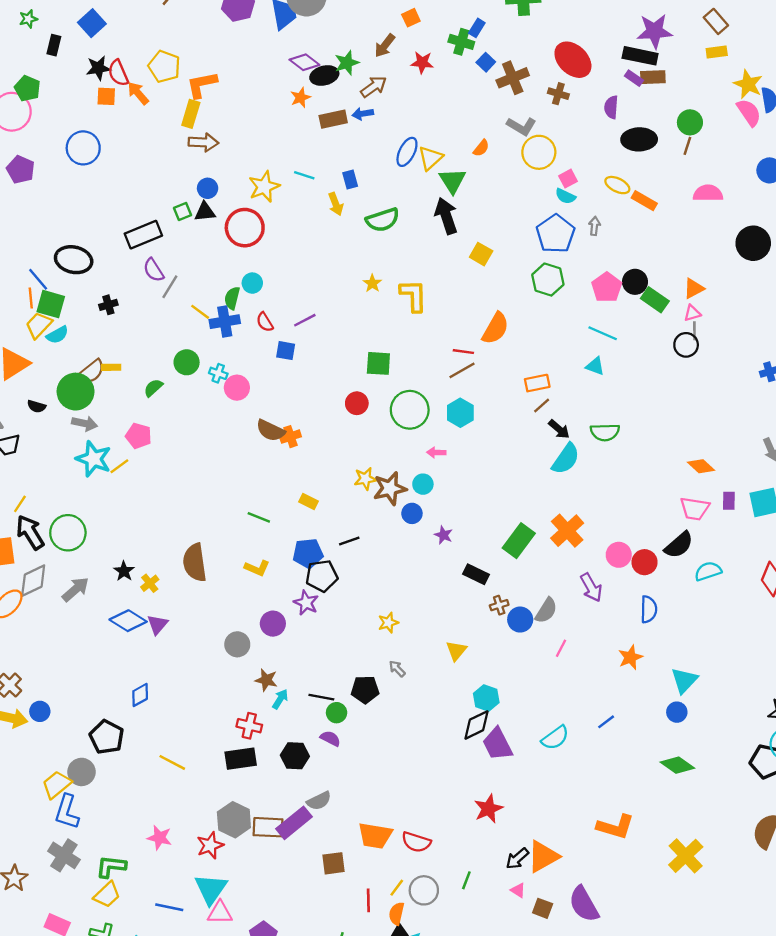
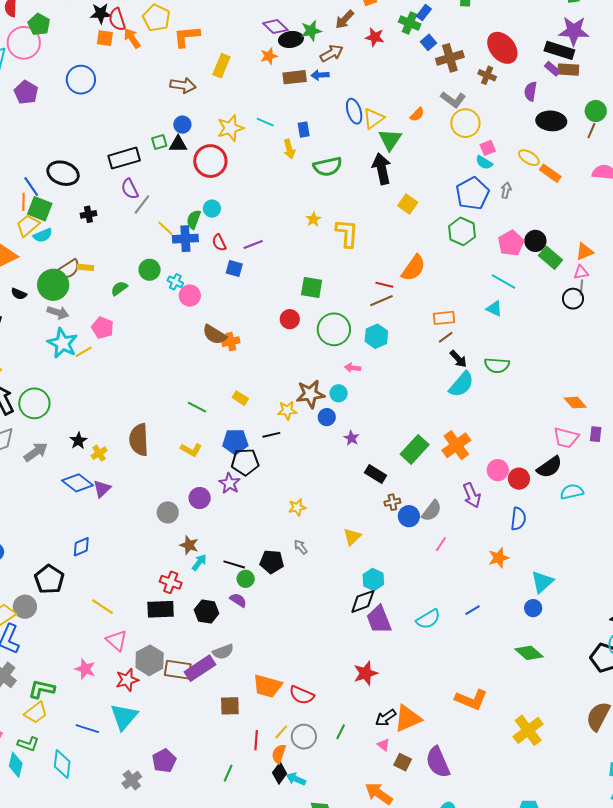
yellow rectangle: (191, 114) -> (221, 66), moved
blue ellipse: (407, 152) -> (354, 111), turned -50
yellow star: (365, 479) -> (287, 411), moved
pink triangle: (220, 913) -> (117, 640), moved, turned 35

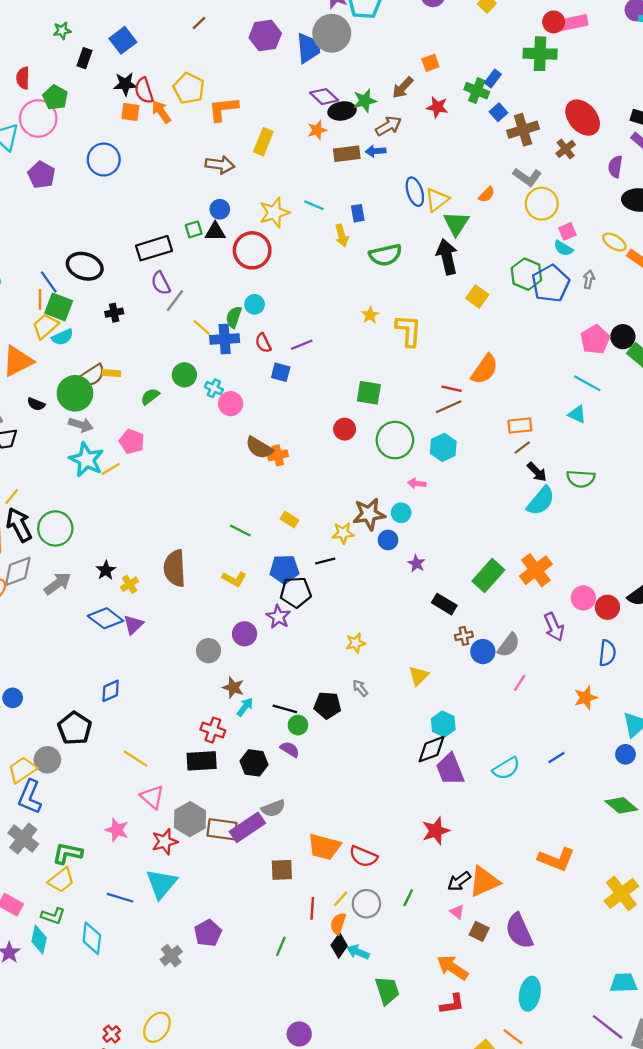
brown cross: (487, 75) -> (566, 149), turned 30
green hexagon: (462, 231) -> (526, 274), moved

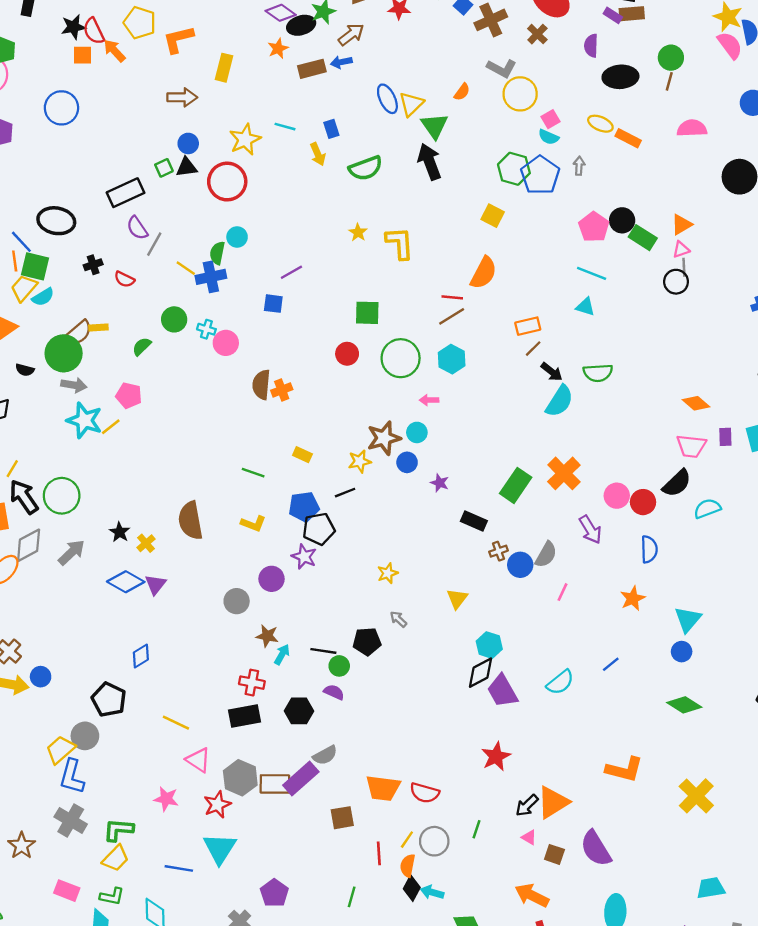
yellow square: (477, 296) -> (493, 216), moved
red semicircle: (263, 343) -> (124, 279), moved, turned -30
brown semicircle: (259, 448) -> (261, 385), turned 72

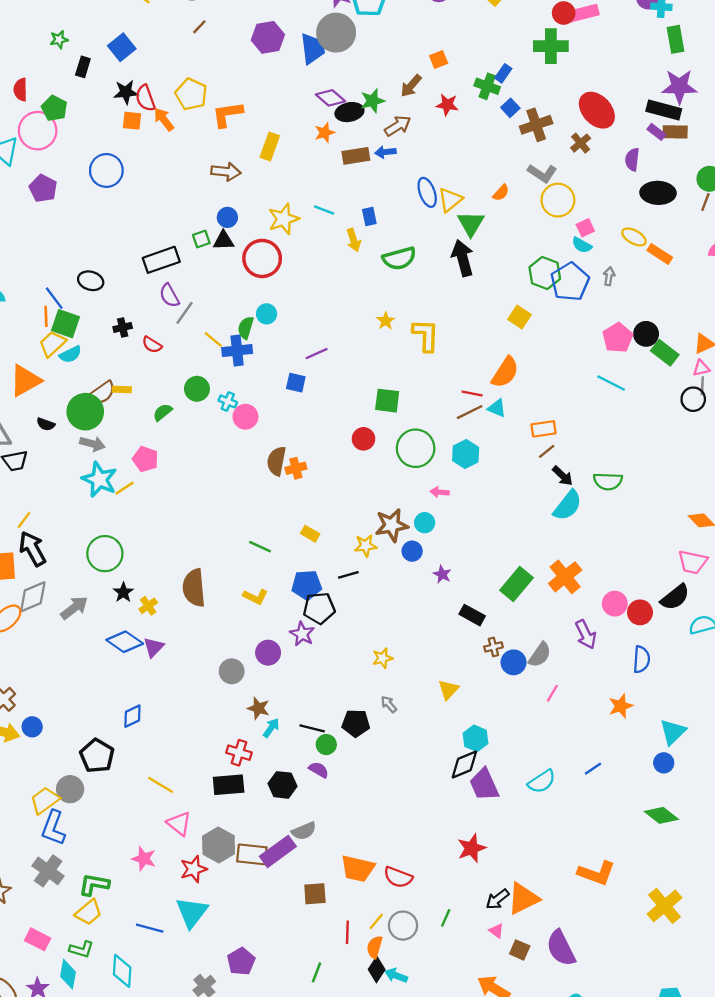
black ellipse: (56, 221) -> (91, 281), size x0.7
cyan triangle: (585, 307) -> (497, 408), moved
green circle: (62, 496) -> (105, 554), moved

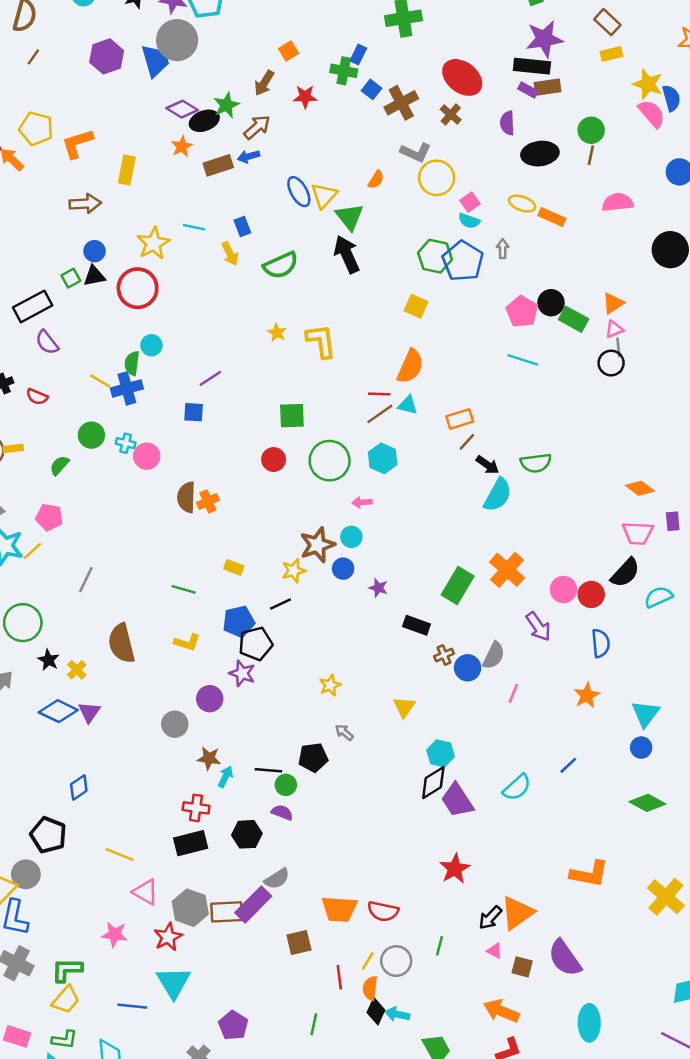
gray line: (185, 313) -> (86, 580), moved

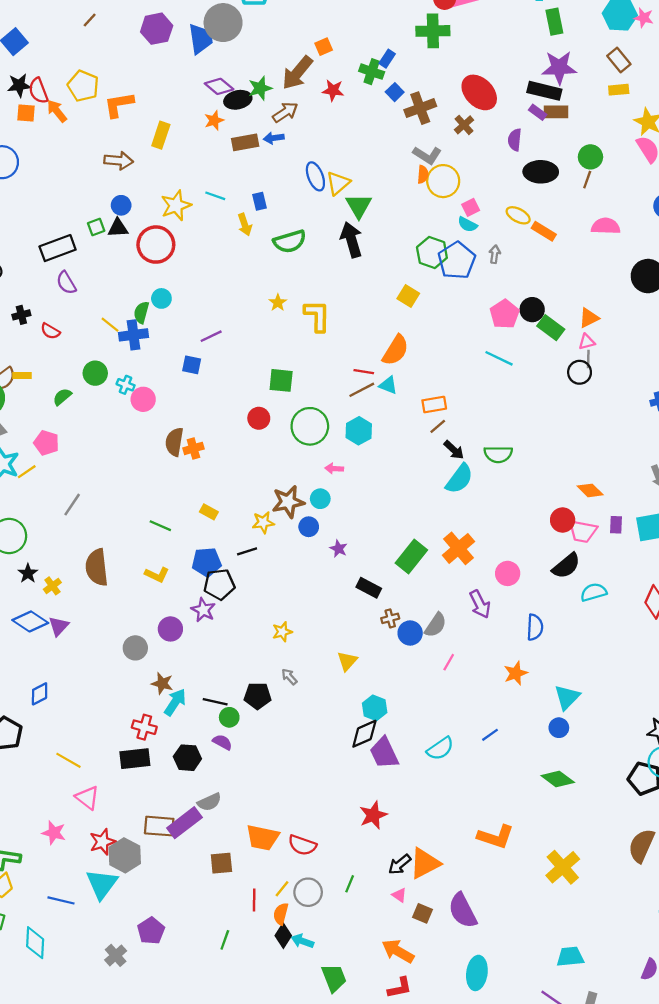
brown arrow: (264, 83) -> (297, 73), size x1.5
orange semicircle: (376, 180) -> (423, 174), moved, turned -36
red circle: (591, 594) -> (563, 520), moved
cyan arrow: (225, 777) -> (175, 702), size x1.4
gray hexagon: (190, 908) -> (125, 855), moved

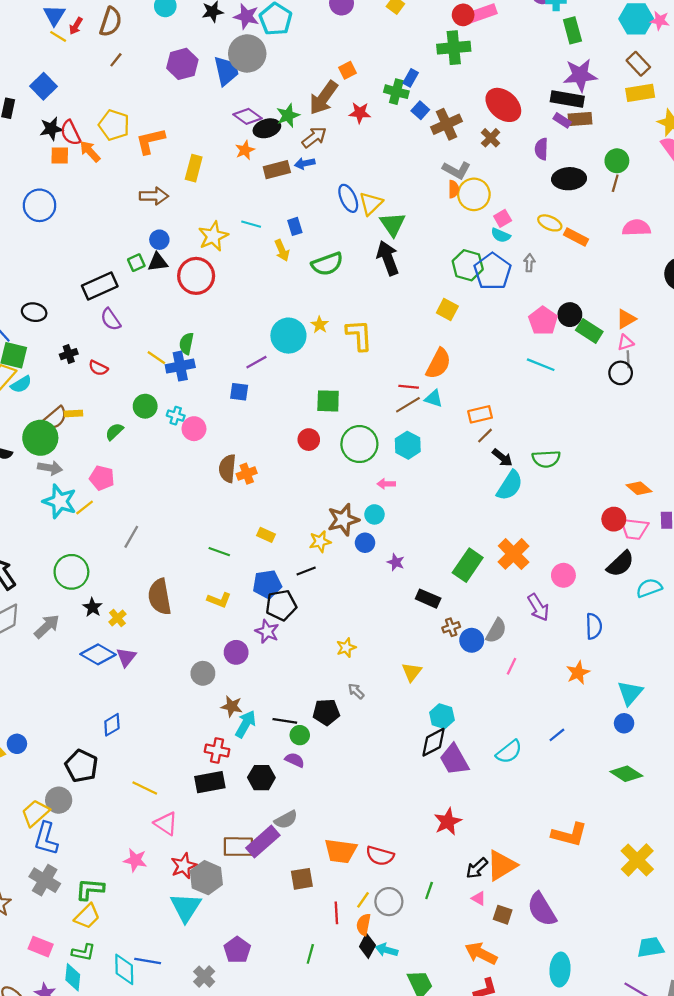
yellow rectangle: (619, 90) -> (640, 93), size x1.4
cyan circle: (161, 298) -> (288, 336), moved, size x1.8
blue line: (61, 900) -> (148, 961), moved

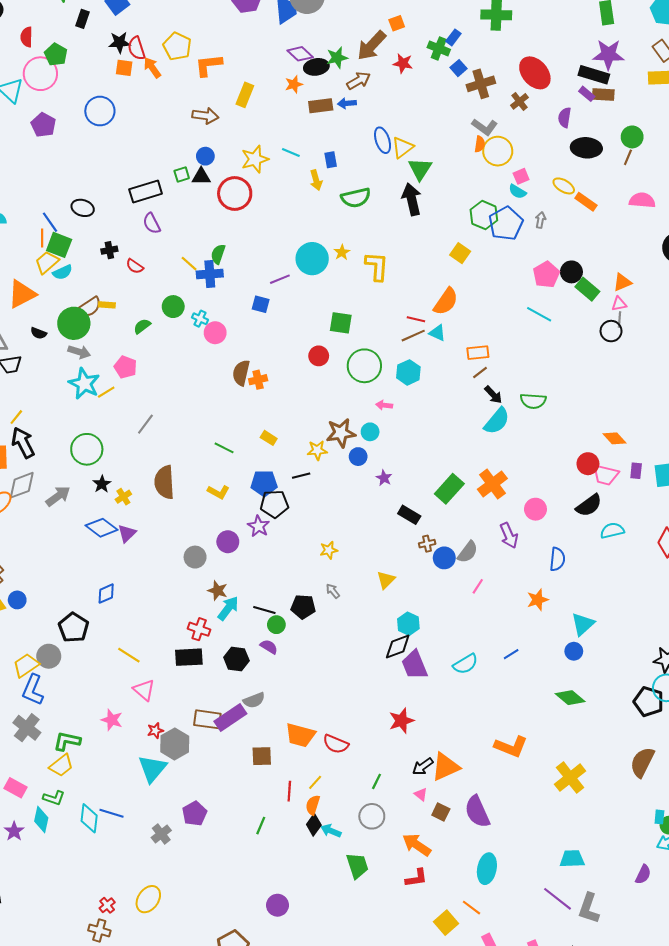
red star: (184, 866) -> (155, 731), size x0.7
gray circle: (389, 902) -> (372, 816), moved

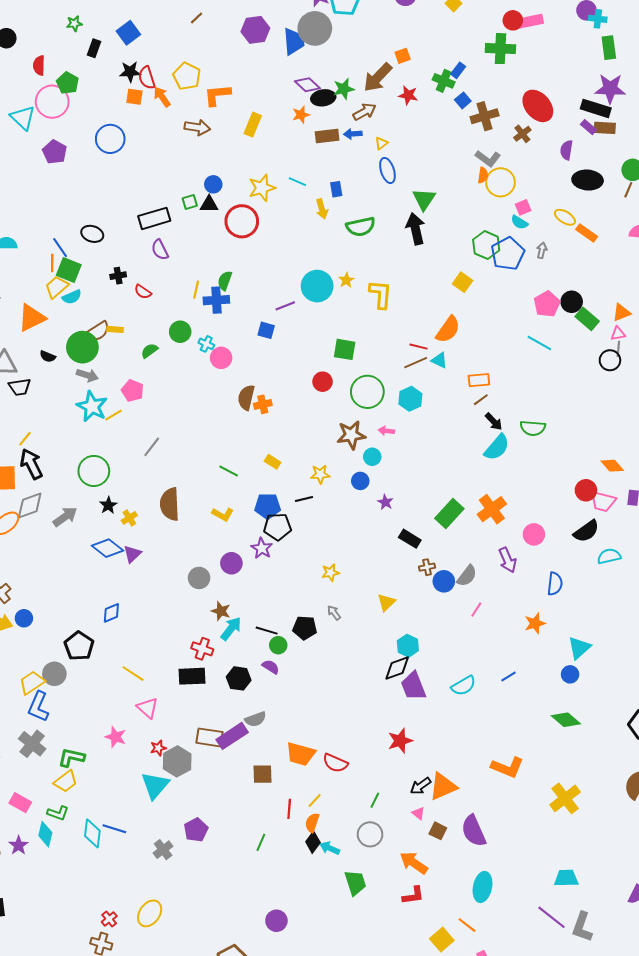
brown arrow: (205, 116) -> (197, 127), moved
yellow triangle: (403, 147) -> (381, 143), moved, size x0.6
yellow line: (189, 264) -> (196, 290), turned 60
brown star: (341, 433) -> (351, 435), moved

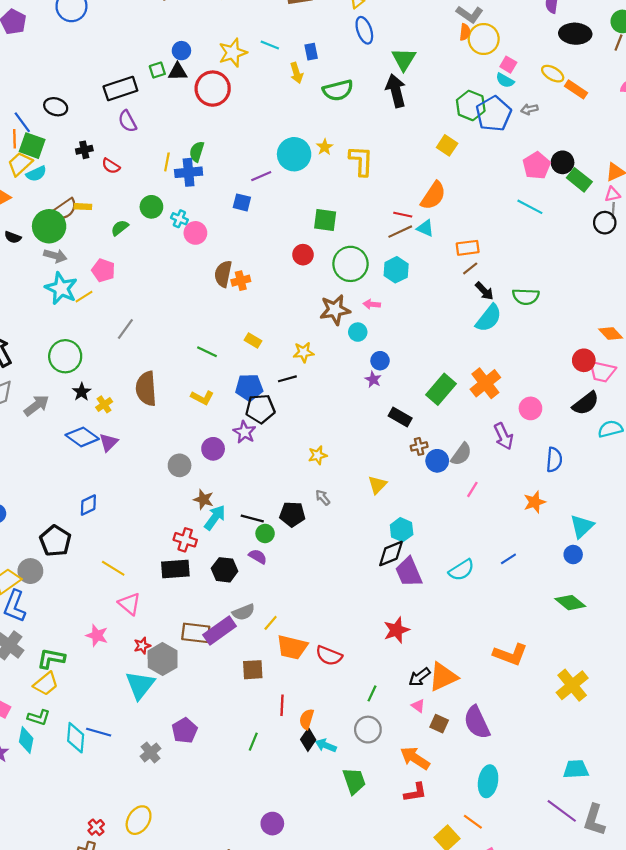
pink square: (523, 207) -> (508, 65), turned -35
gray arrow: (542, 250) -> (529, 109), turned -112
blue circle: (360, 481) -> (380, 361), moved
yellow line: (315, 800) -> (271, 623), moved

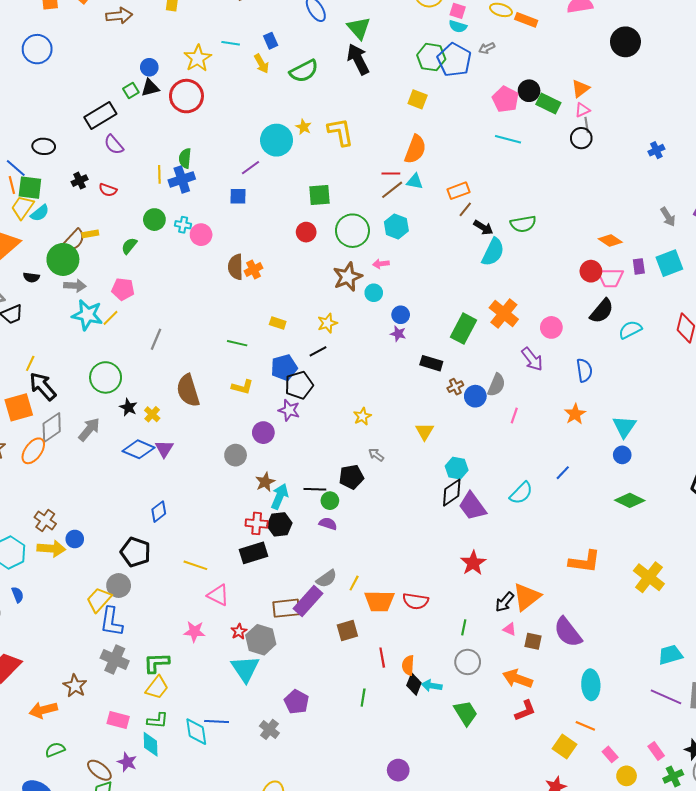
brown star: (204, 499) -> (265, 482), turned -30
black hexagon: (225, 570) -> (279, 524), moved

